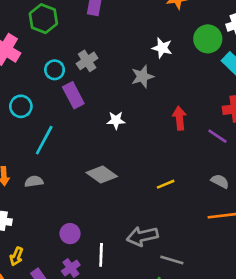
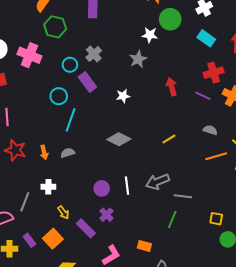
green circle: (208, 39) -> (170, 19), moved
cyan circle: (21, 106) -> (59, 96), moved
white line: (101, 255) -> (127, 186), moved
yellow arrow: (16, 256) -> (63, 212), turned -48

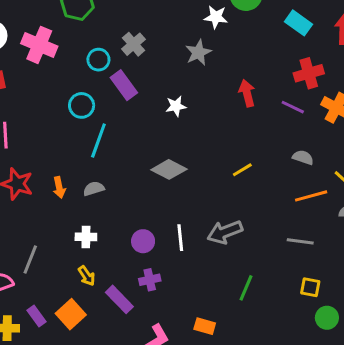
white cross: (48, 187) -> (86, 237), moved
gray line: (183, 196) -> (300, 241), moved
purple cross: (106, 215) -> (150, 280), turned 32

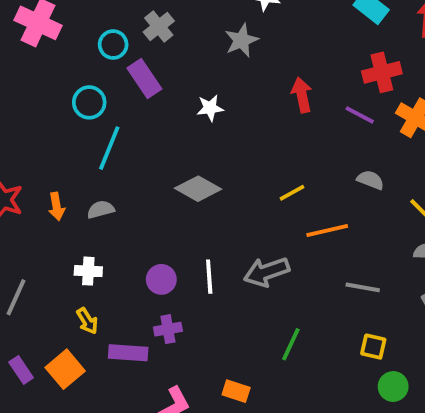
orange line: (311, 196) -> (327, 231), moved
purple rectangle: (119, 299) -> (128, 353), turned -44

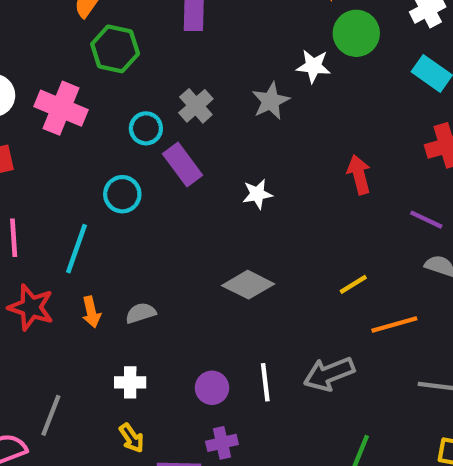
gray star: (241, 40) -> (271, 101), moved
purple line: (360, 115) -> (426, 220), moved
cyan line: (109, 148) -> (77, 249), moved

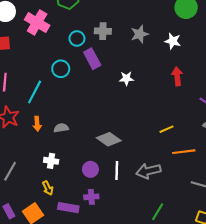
white star: (313, 66) -> (173, 41), moved
gray cross: (196, 106) -> (103, 31), turned 35
gray diamond: (248, 285) -> (109, 139), moved

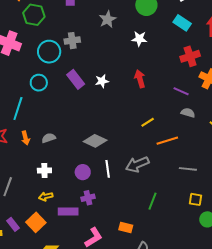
gray star: (140, 34) -> (108, 19), moved
cyan circle: (77, 38) -> (49, 52), size x1.5
purple rectangle: (92, 59) -> (76, 79), moved
red arrow: (177, 76) -> (140, 79), moved
yellow arrow: (48, 188) -> (46, 196), turned 112

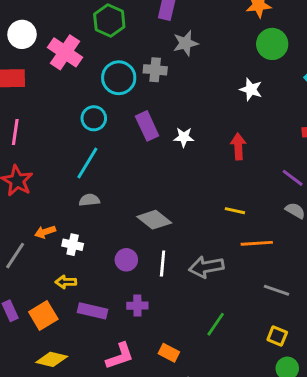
gray star: (108, 19) -> (185, 43), moved
cyan line: (18, 109) -> (87, 163), moved
yellow line: (148, 122) -> (235, 211), turned 32
orange arrow: (26, 138) -> (45, 232), moved, turned 72
purple cross: (88, 198) -> (137, 306), moved

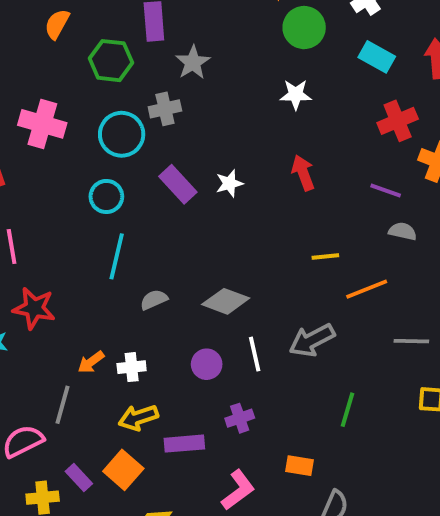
green hexagon: (109, 21) -> (111, 61), moved
gray semicircle: (89, 200) -> (154, 300), moved
yellow arrow: (66, 282) -> (138, 418), size x1.4

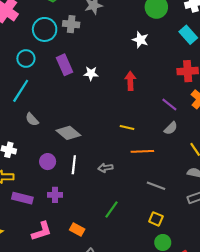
gray semicircle: (403, 231) -> (171, 128), turned 104
gray semicircle: (154, 300) -> (32, 119), turned -128
gray arrow: (312, 340) -> (105, 168), size x0.6

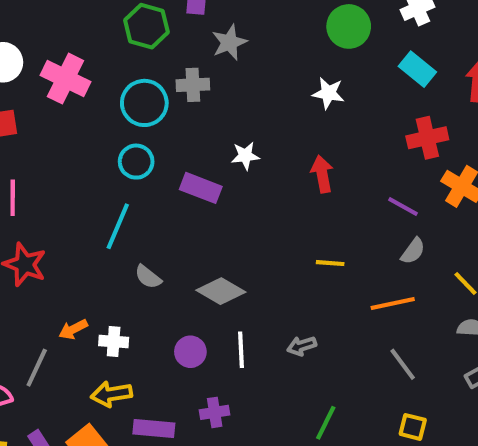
cyan circle: (26, 58) -> (136, 162), moved
purple rectangle: (64, 65) -> (201, 188), moved, turned -36
white star: (91, 73) -> (245, 156), moved
orange line: (142, 151) -> (393, 304), moved
gray line: (156, 186) -> (403, 364), turned 42

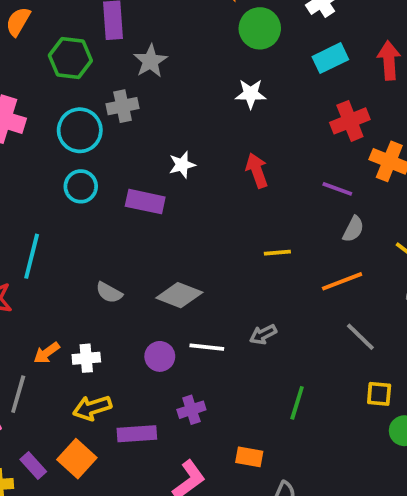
cyan rectangle: (417, 69) -> (330, 58), turned -56
cyan line: (118, 226) -> (32, 256), moved
white line: (241, 350) -> (207, 347), turned -72

